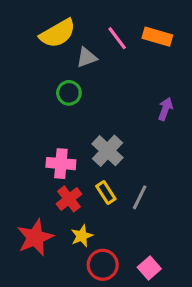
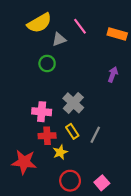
orange rectangle: (157, 37) -> (117, 34), moved
red cross: (69, 199) -> (47, 136), turned 35
yellow star: (82, 236) -> (60, 152), moved
red star: (35, 237) -> (24, 162), turned 30

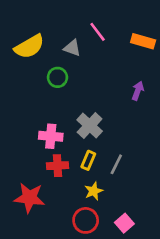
yellow semicircle: (39, 23) -> (29, 47), moved
gray triangle: (59, 39) -> (72, 48), turned 40
yellow rectangle: (72, 131) -> (88, 160), turned 56
yellow star: (60, 152) -> (94, 191), moved

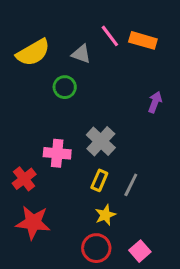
orange rectangle: (143, 41) -> (143, 40), moved
red cross: (57, 166) -> (24, 179), moved, turned -35

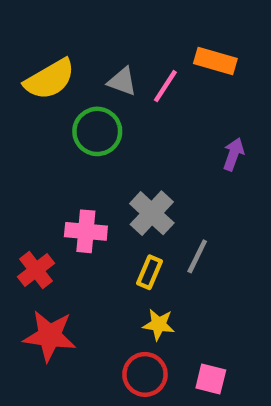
pink line: (110, 36) -> (165, 86), moved, turned 70
green circle: (65, 87) -> (97, 131), size x1.4
gray line: (131, 185) -> (197, 256), moved
yellow star: (105, 215) -> (159, 324), turned 30
pink square: (140, 251) -> (211, 379), turned -35

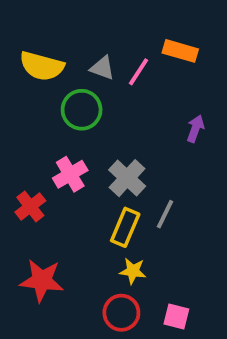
yellow semicircle: (50, 79) -> (42, 66), turned 45
pink cross: (86, 231) -> (70, 174), moved, turned -36
red cross: (36, 270) -> (30, 206), moved
yellow rectangle: (150, 272) -> (125, 227), size x1.4

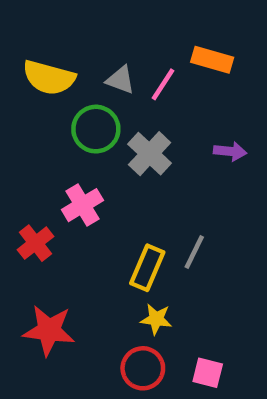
purple arrow: (195, 129) -> (230, 151), turned 76
gray cross: (127, 178) -> (150, 154), moved

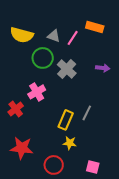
red circle: (143, 368) -> (54, 165), moved

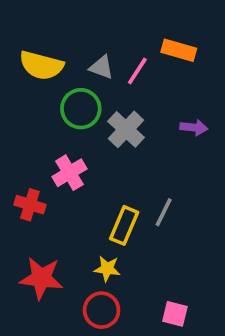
red cross: (16, 109) -> (30, 205), turned -35
yellow star: (70, 143) -> (107, 269), moved

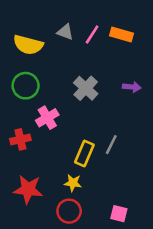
gray triangle: (102, 67) -> (65, 32), moved
pink line: (137, 71) -> (92, 35), moved
green circle: (81, 109) -> (26, 86), moved
red cross: (30, 205) -> (20, 139), turned -30

